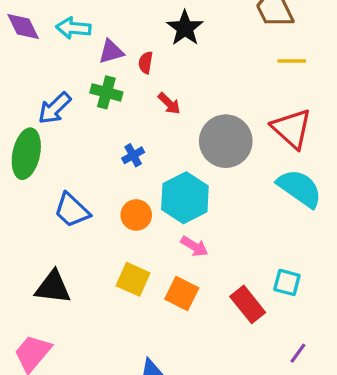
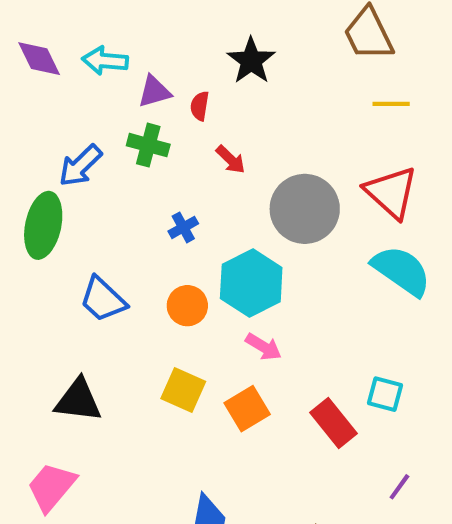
orange square: (182, 293) -> (247, 409), turned 32

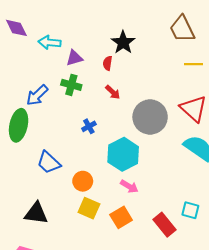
purple diamond: (39, 59) -> (16, 28), moved
red semicircle: (200, 106) -> (108, 63), moved
orange circle: (187, 306) -> (83, 181), moved

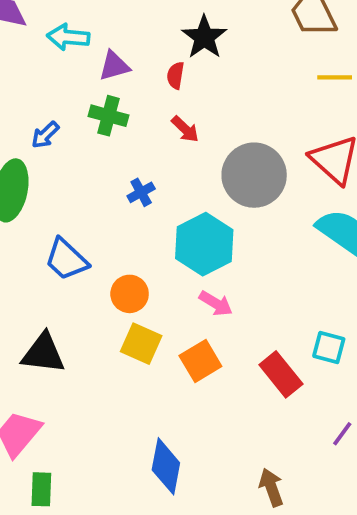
blue arrow: (37, 95) -> (45, 135), size x0.7

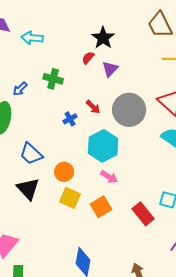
purple triangle: (114, 66) -> (110, 69), moved, turned -30
red semicircle: (176, 75) -> (88, 58), turned 32
red arrow: (185, 129) -> (93, 107), moved
black triangle: (43, 353) -> (28, 189), moved, turned 40

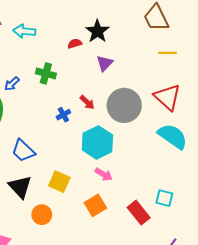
red semicircle: (88, 58) -> (75, 44), moved, turned 32
orange circle: (64, 172) -> (42, 215), moved
yellow square: (70, 198) -> (59, 182), moved

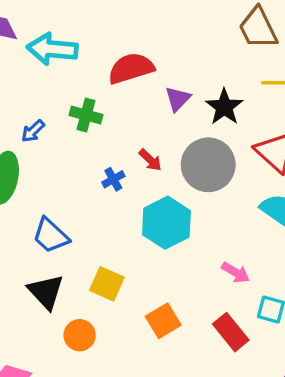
cyan arrow: (24, 31) -> (52, 49), size x1.4
black star: (97, 31) -> (224, 107), moved
red semicircle: (75, 44) -> (131, 68), size x2.0
pink arrow: (104, 174) -> (236, 273), moved

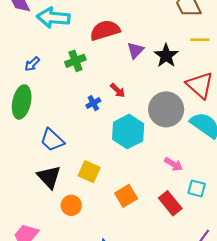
green cross: (86, 115) -> (75, 61), turned -36
blue arrow: (33, 131) -> (32, 64), moved
gray circle: (208, 165) -> (166, 109), moved

